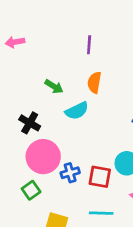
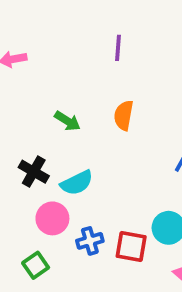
purple line: (89, 45) -> (118, 48), moved
cyan semicircle: (77, 111) -> (77, 183), moved
pink circle: (43, 157) -> (52, 218), size x0.7

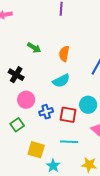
orange semicircle: (124, 115) -> (64, 54), moved
cyan semicircle: (77, 183) -> (61, 81), moved

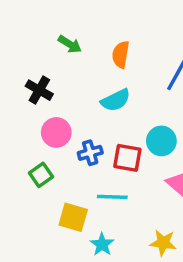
cyan line: (69, 142) -> (112, 197), moved

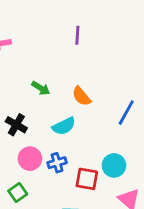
orange semicircle: (121, 54) -> (81, 96), turned -50
cyan semicircle: (116, 100) -> (64, 126), moved
blue cross: (90, 153) -> (57, 163), moved

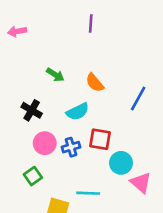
cyan circle: (114, 165) -> (121, 163), moved
red square: (87, 179) -> (100, 139), moved

